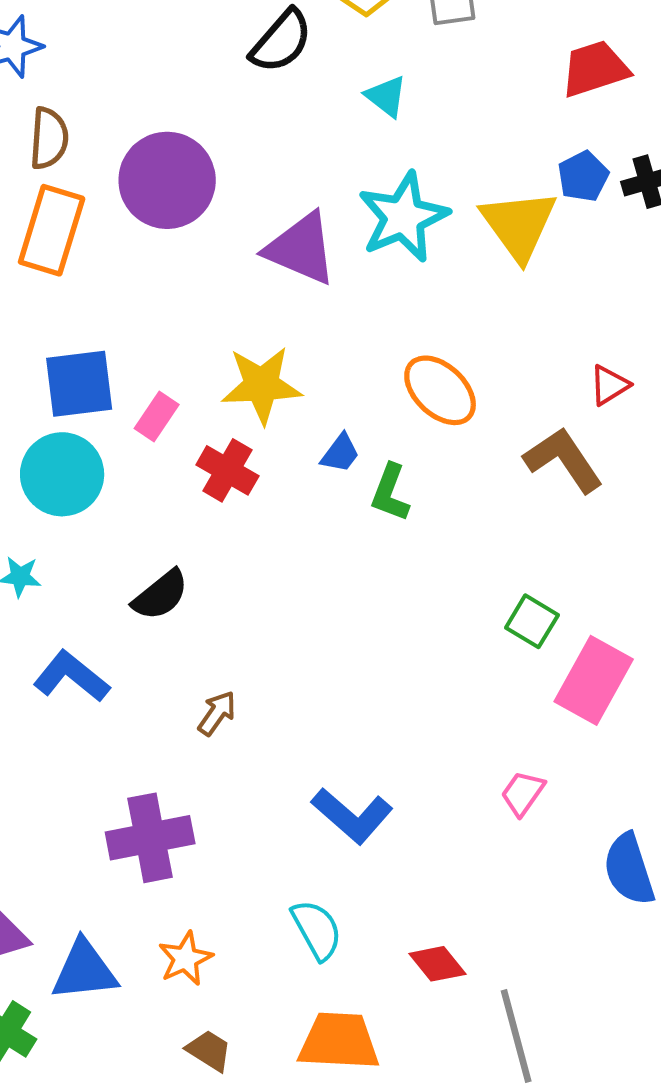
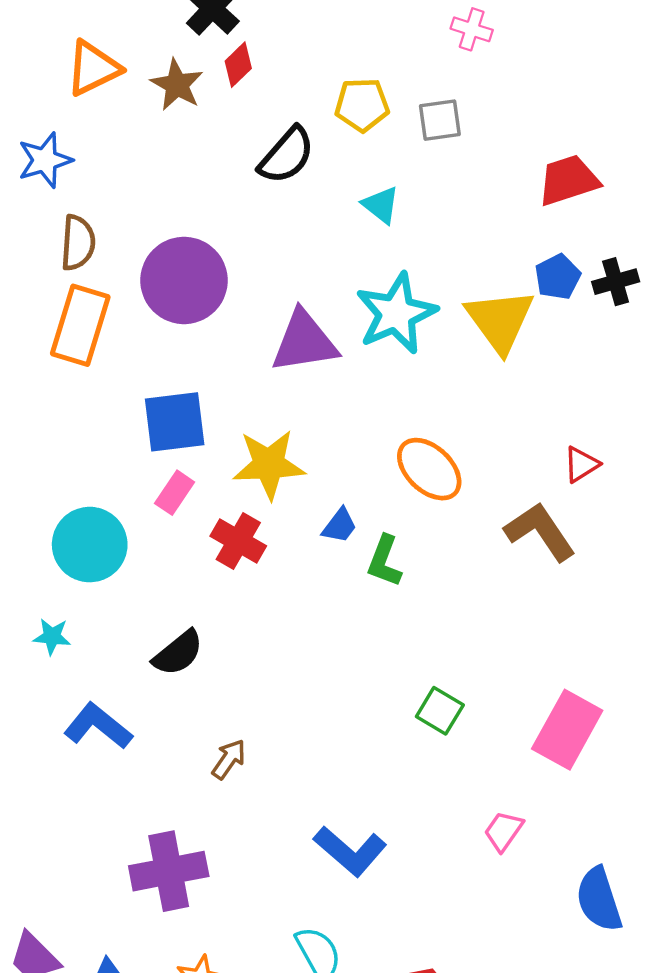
purple triangle: (301, 249) -> (304, 342), turned -32
blue square: (79, 384) -> (175, 422), moved
green square: (532, 621) -> (440, 711), moved

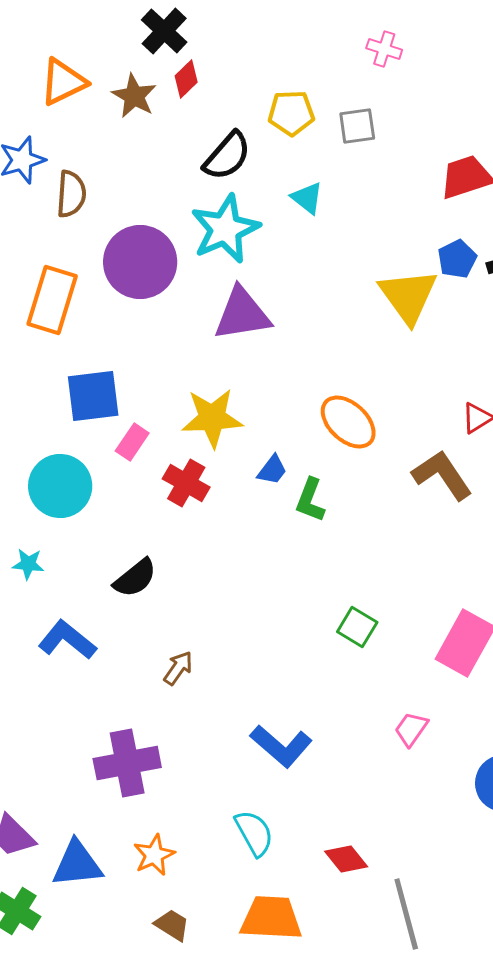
brown semicircle: (78, 243) -> (71, 194), moved
cyan star: (396, 313) -> (225, 229), moved
blue square: (175, 422) -> (93, 396), moved

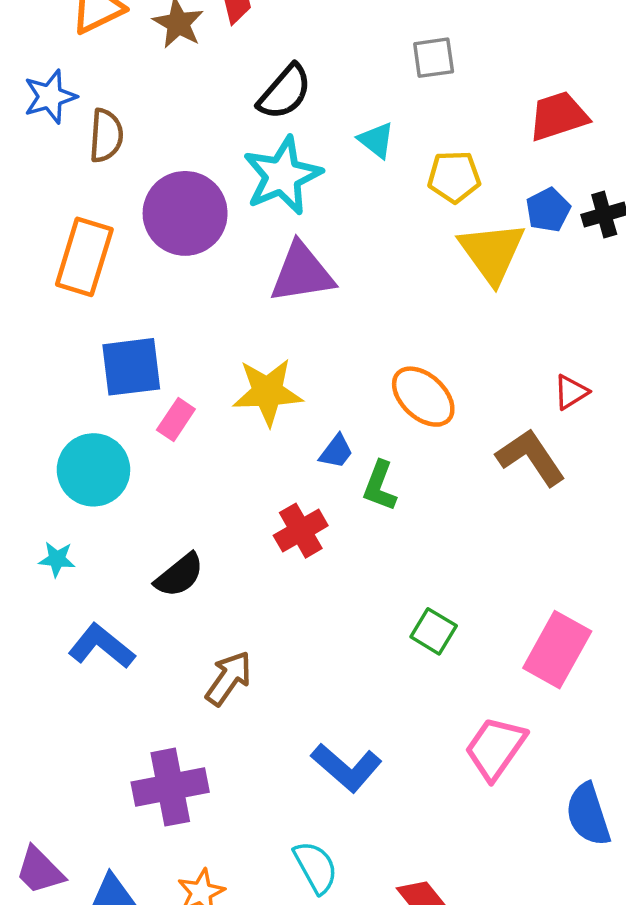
yellow pentagon: (291, 113) -> (454, 177), moved
red cross: (186, 483) -> (301, 531), moved, turned 30
brown arrow: (178, 668) -> (229, 678), size x1.4
pink trapezoid: (411, 729) -> (495, 748), size x1.6

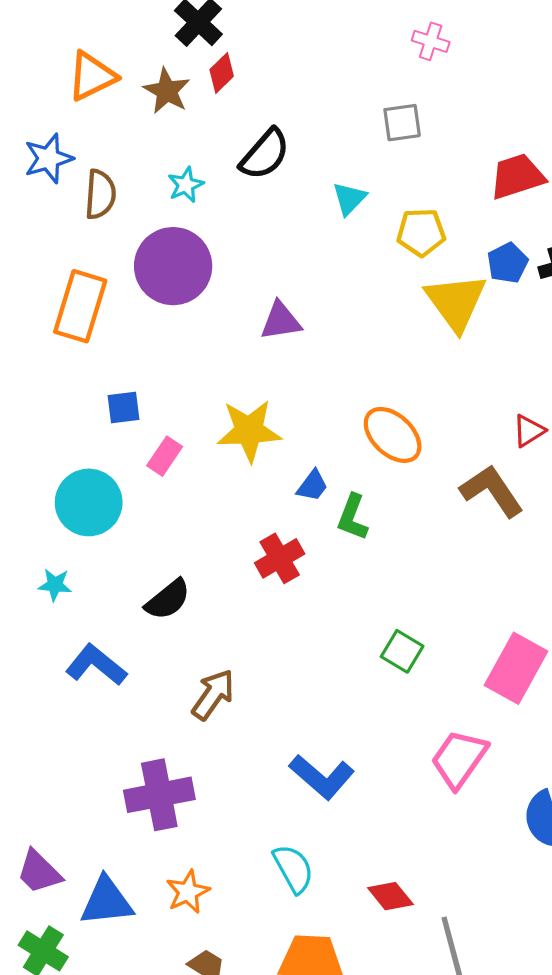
cyan triangle: (376, 140) -> (349, 199), turned 36
cyan star: (282, 176) -> (186, 185), moved, size x0.5
purple triangle: (302, 273) -> (281, 321), size x0.7
blue square: (131, 367) -> (123, 408), size x0.6

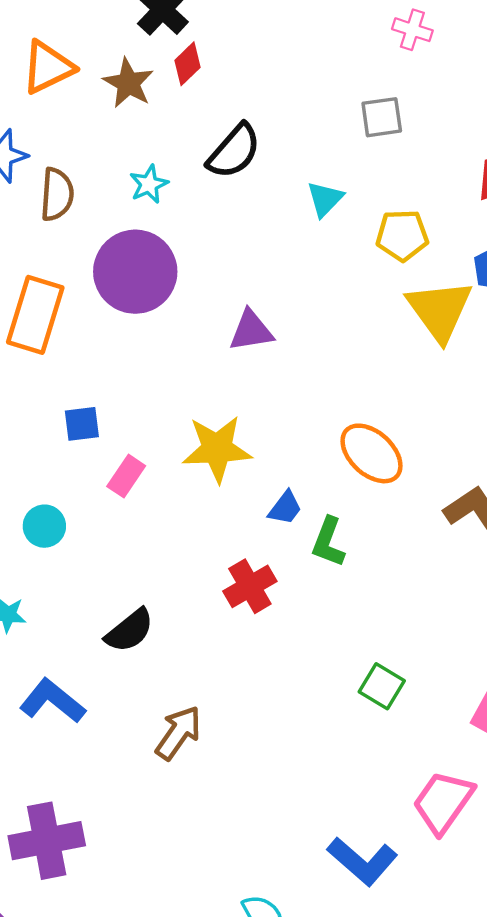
cyan circle: (89, 502) -> (44, 526), size x0.6
blue L-shape: (322, 777) -> (362, 861), moved
purple cross: (159, 795) -> (47, 841), moved

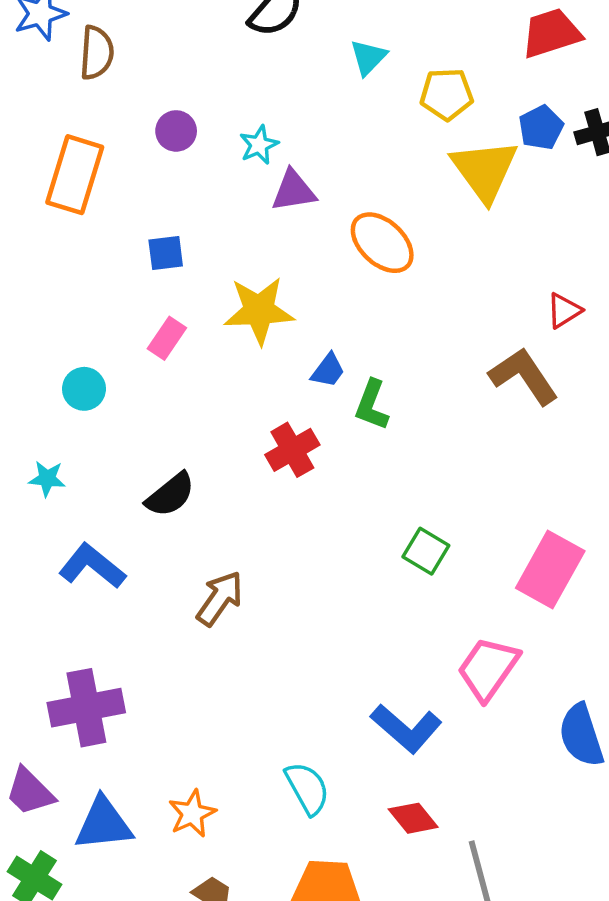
cyan star: (149, 184) -> (259, 145), moved
purple circle: (135, 272) -> (176, 131), size x0.5
blue square: (82, 424) -> (166, 253), moved
orange ellipse: (371, 453) -> (382, 243), moved

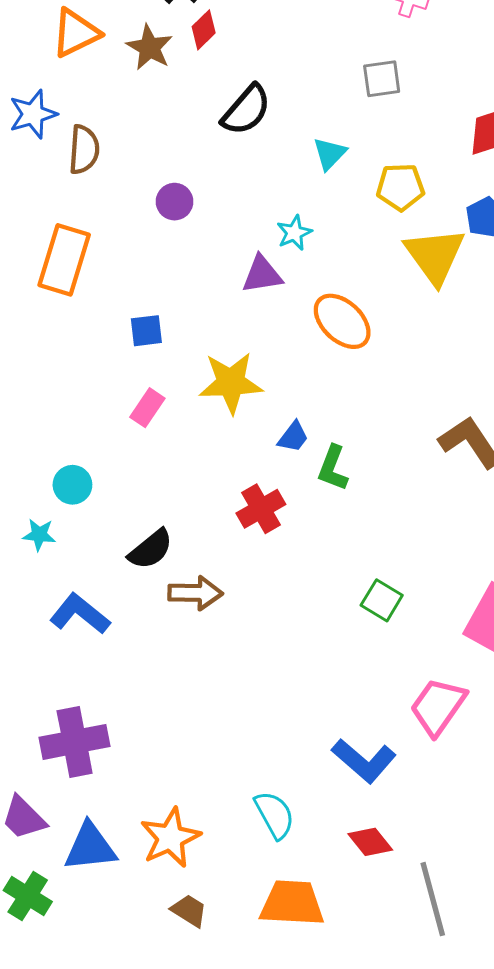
purple circle: (176, 131) -> (175, 202), moved
cyan star: (259, 145) -> (294, 233), moved
cyan circle: (84, 389) -> (72, 485), moved
brown arrow: (220, 598) -> (195, 593), moved, turned 56
orange star: (192, 814) -> (170, 838), size x1.4

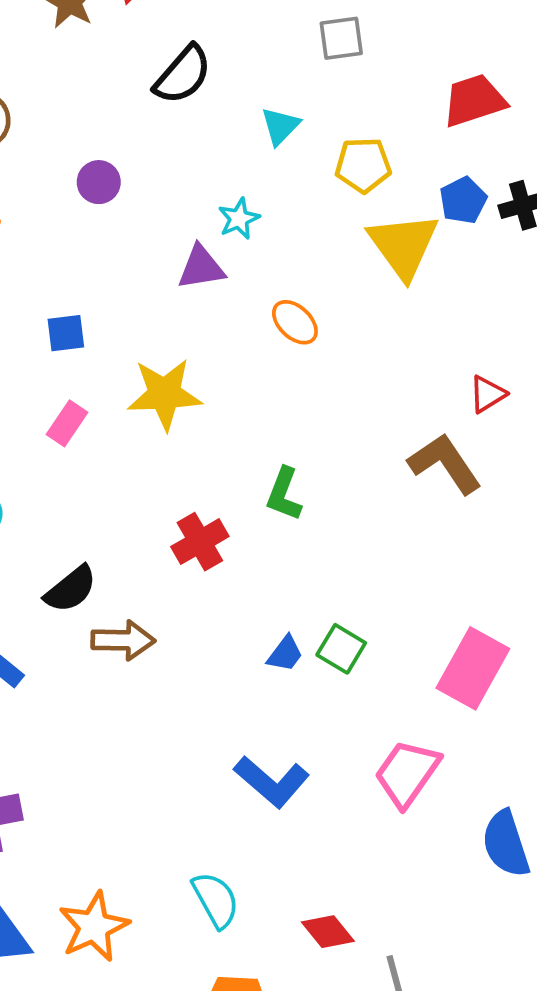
orange ellipse: (342, 321) -> (295, 322), size x0.7
blue trapezoid: (293, 437) -> (285, 654), moved
blue L-shape: (364, 761) -> (272, 782), moved

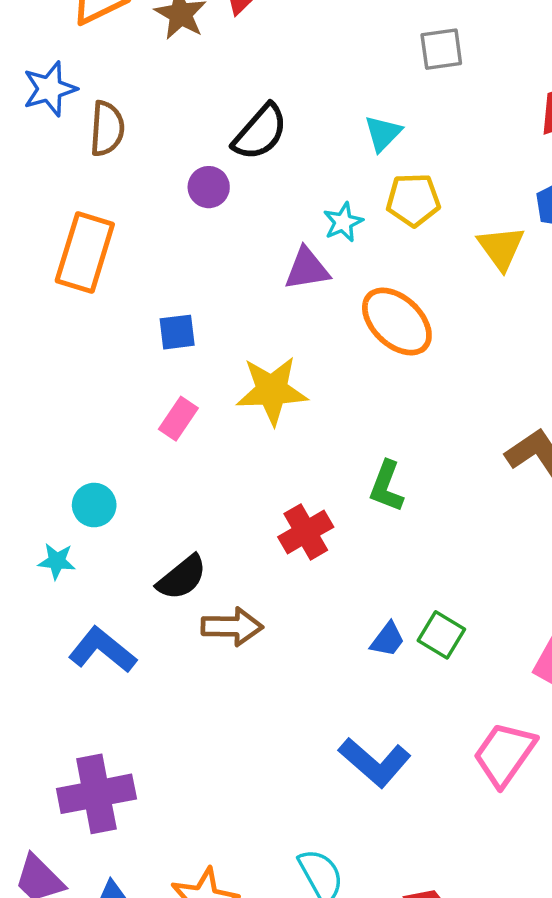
black semicircle: (183, 75) -> (260, 132), moved
yellow pentagon: (363, 165) -> (413, 200), moved
yellow triangle: (403, 245) -> (501, 248), size x0.7
orange ellipse: (295, 322) -> (397, 322), size x1.6

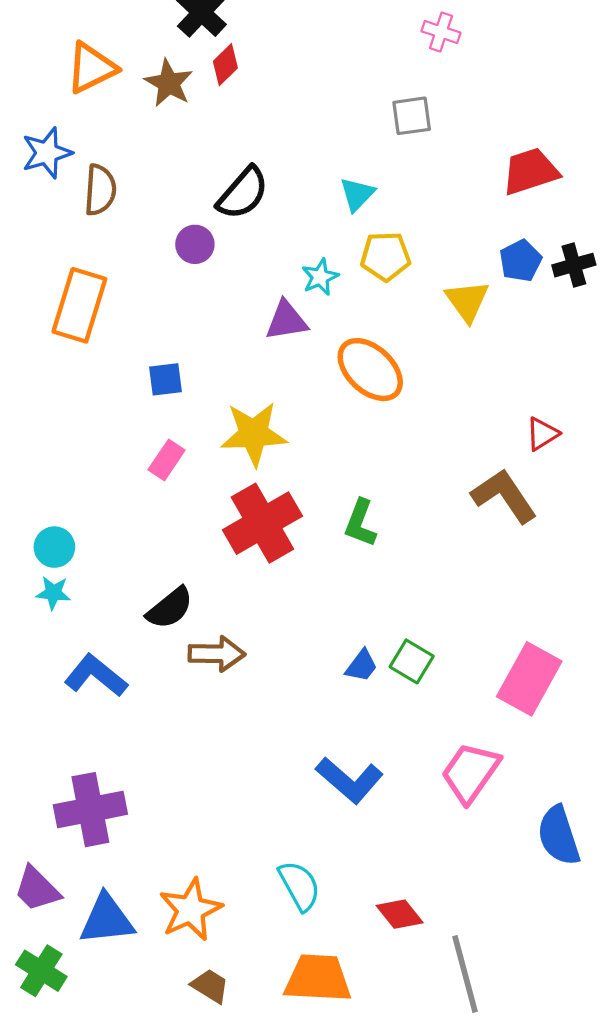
cyan circle: (94, 505) -> (54, 547), moved
red cross: (306, 532) -> (262, 523), moved, size x1.5

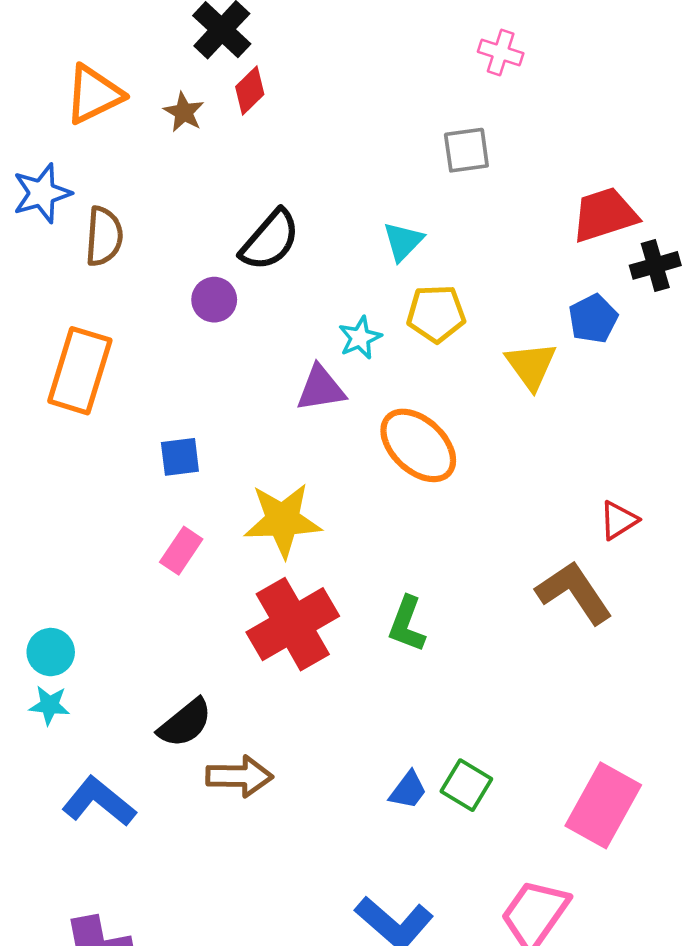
brown star: (169, 83) -> (184, 112), size x0.7
black cross: (574, 265) -> (655, 265), moved

